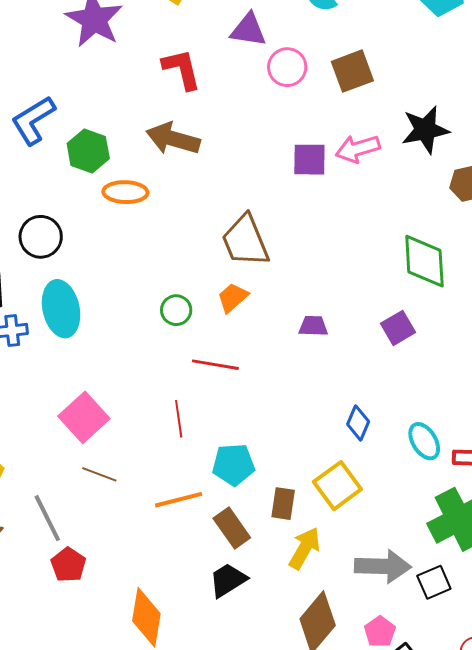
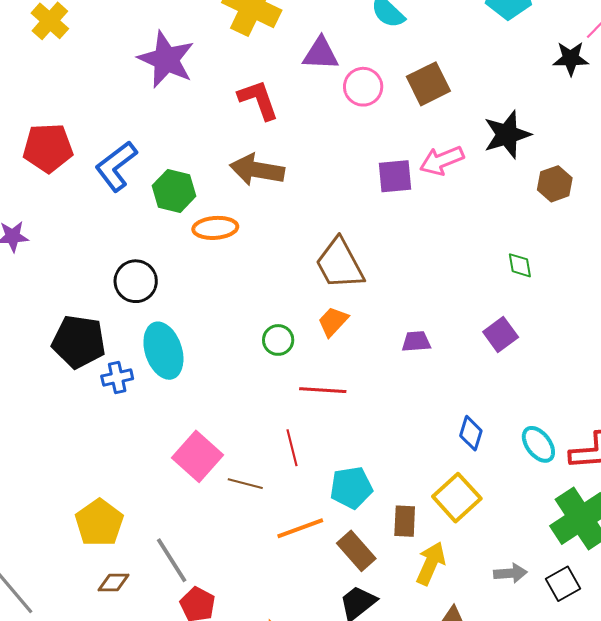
green diamond: (424, 261) -> (520, 265), size x0.5
brown line: (99, 474) -> (245, 484), moved
gray arrow: (383, 566) -> (510, 573), size x0.6

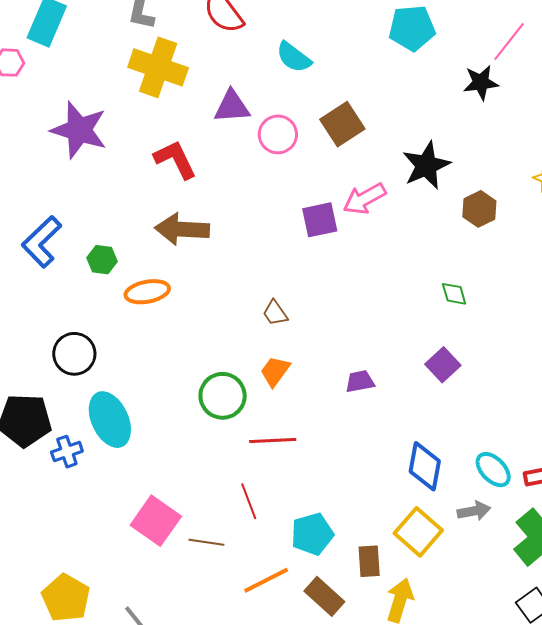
green hexagon: (174, 191) -> (102, 260), size x0.7
brown trapezoid: (340, 264) -> (275, 313), size x0.5
green circle: (278, 340) -> (223, 396), size x1.5
blue diamond: (471, 433) -> (425, 466), size x1.4
gray arrow: (510, 573) -> (474, 511), moved

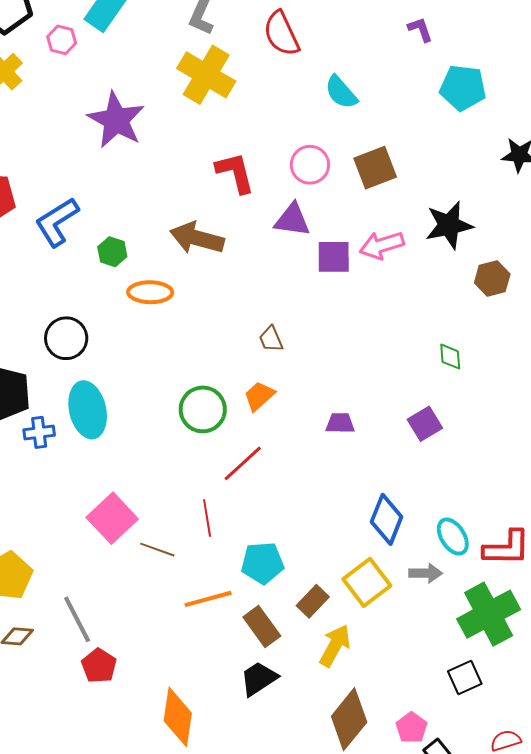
purple triangle: (232, 107) -> (292, 220), moved
red L-shape: (175, 159) -> (235, 173), moved
red line: (273, 441) -> (243, 463), turned -51
brown rectangle: (369, 561) -> (313, 601), turned 36

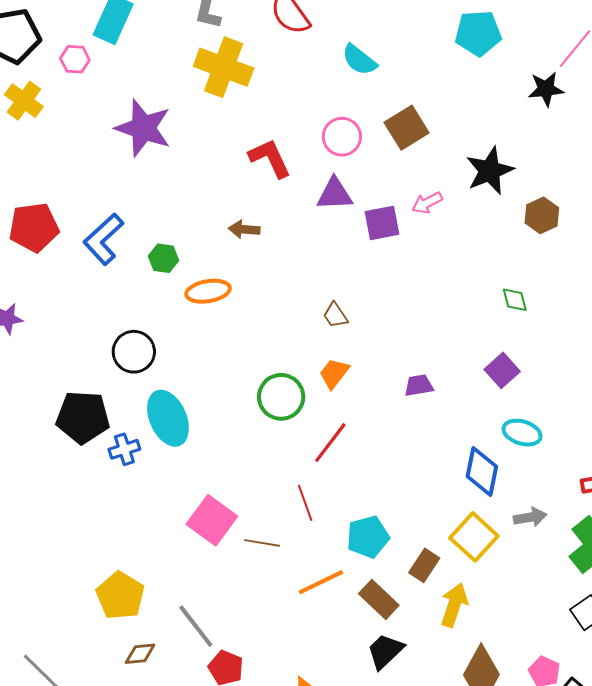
brown arrow: (197, 238) -> (244, 229), size x0.6
pink arrow: (382, 245) -> (427, 203), size x0.7
cyan ellipse: (453, 537) -> (522, 433), moved, turned -30

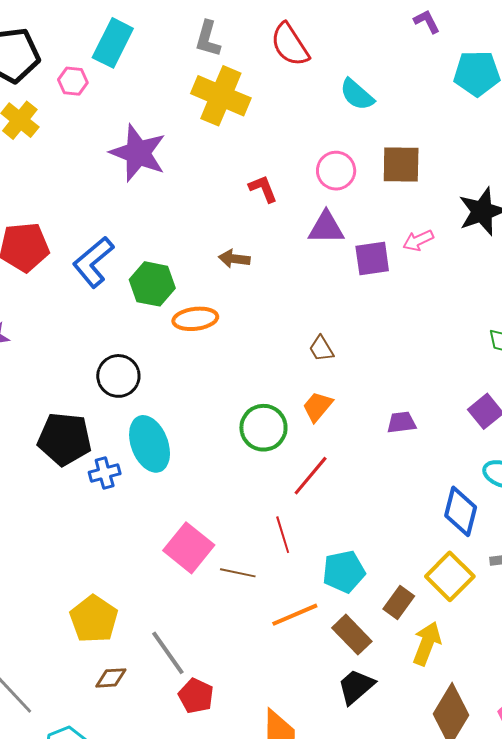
brown square: (407, 128) -> (401, 164), turned 30
red L-shape: (270, 158) -> (263, 189), size x0.7
green hexagon: (163, 258) -> (152, 284), size x1.5

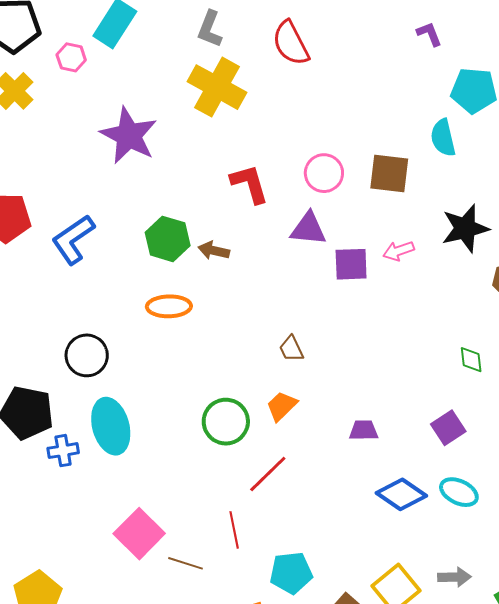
cyan semicircle: (357, 95) -> (443, 138), moved, turned 30
red L-shape: (263, 189) -> (250, 184), size x1.4
green hexagon: (152, 284) -> (168, 239), moved
blue diamond: (461, 511) -> (401, 494), moved, turned -75

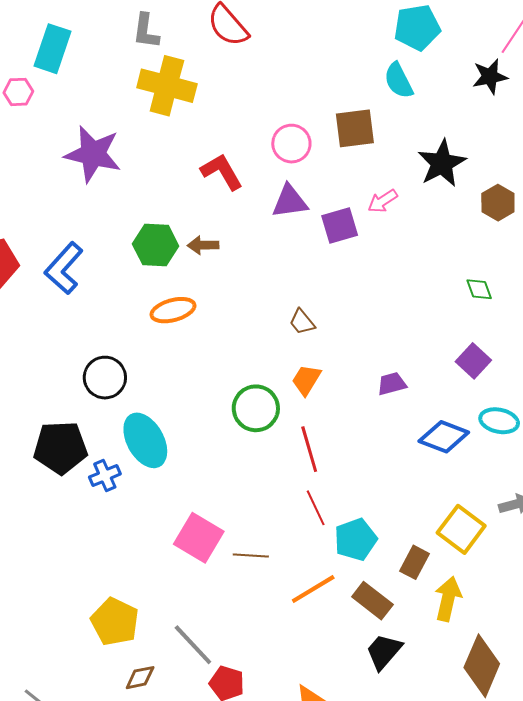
red line: (268, 474) -> (309, 449), turned -48
red line: (234, 530) -> (316, 508), moved

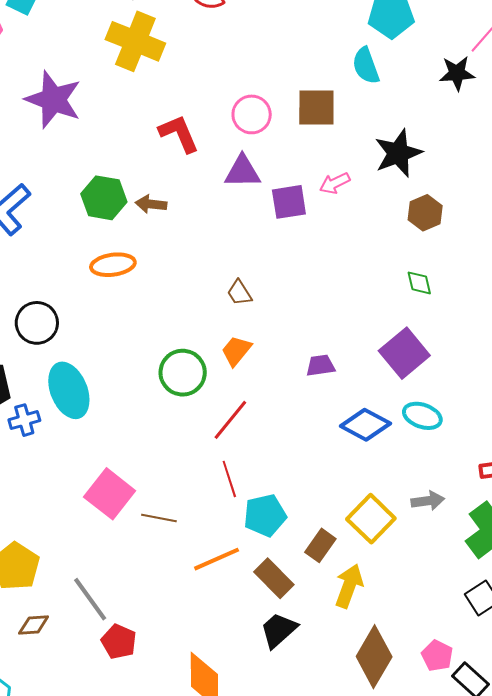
brown hexagon: (498, 203) -> (425, 213), moved
purple square: (473, 361) -> (404, 353), size x1.4
red line: (309, 449) -> (230, 420), turned 48

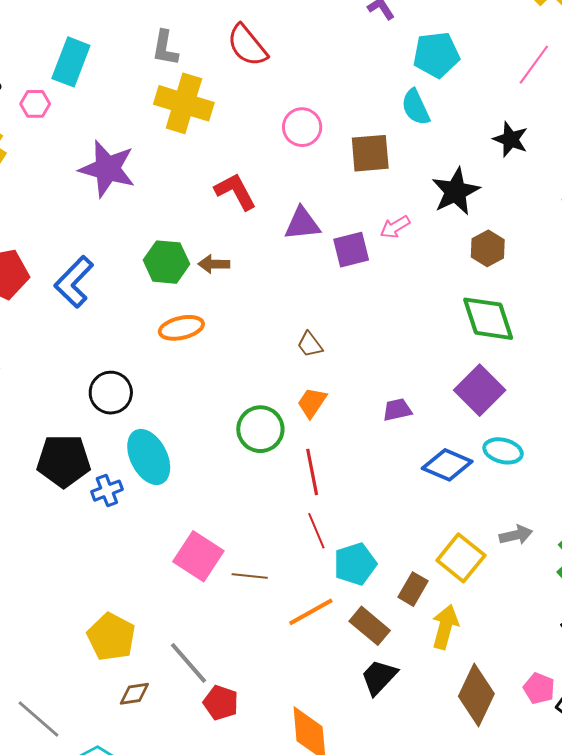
black star: (457, 73) -> (510, 139), moved, turned 30
pink circle: (252, 114) -> (302, 127), moved
green diamond: (419, 283) -> (488, 319), size x2.0
red line: (230, 420) -> (312, 472), turned -45

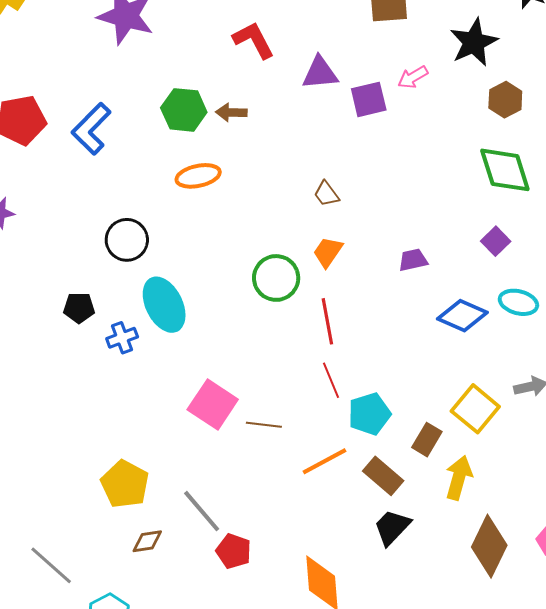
purple square: (480, 390) -> (496, 241), size x0.6
black pentagon: (64, 461) -> (79, 308), size x0.6

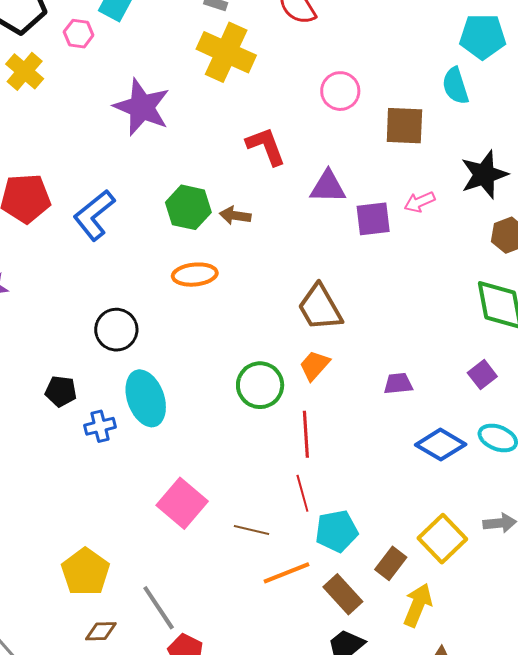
brown trapezoid: (326, 194) -> (320, 308), size x1.8
brown line: (264, 425) -> (252, 530), moved

